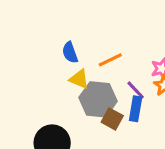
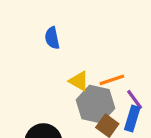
blue semicircle: (70, 52) -> (52, 38), moved
orange line: (110, 60) -> (112, 80), moved

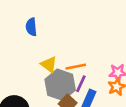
purple line: (135, 99) -> (81, 84), moved, turned 54

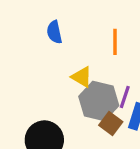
orange line: (76, 67) -> (115, 42), moved, turned -72

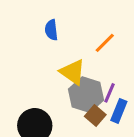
orange line: (115, 42) -> (105, 43), turned 40
yellow triangle: (82, 77) -> (73, 72), size x1.4

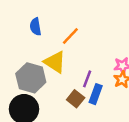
orange line: (105, 43) -> (70, 36), moved
gray hexagon: (86, 95) -> (31, 78), moved

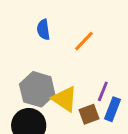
yellow triangle: (55, 62) -> (65, 99), moved
brown square: (76, 99) -> (89, 114), turned 30

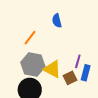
blue semicircle: (43, 30) -> (57, 21), moved
orange line: (84, 41) -> (30, 38), moved

